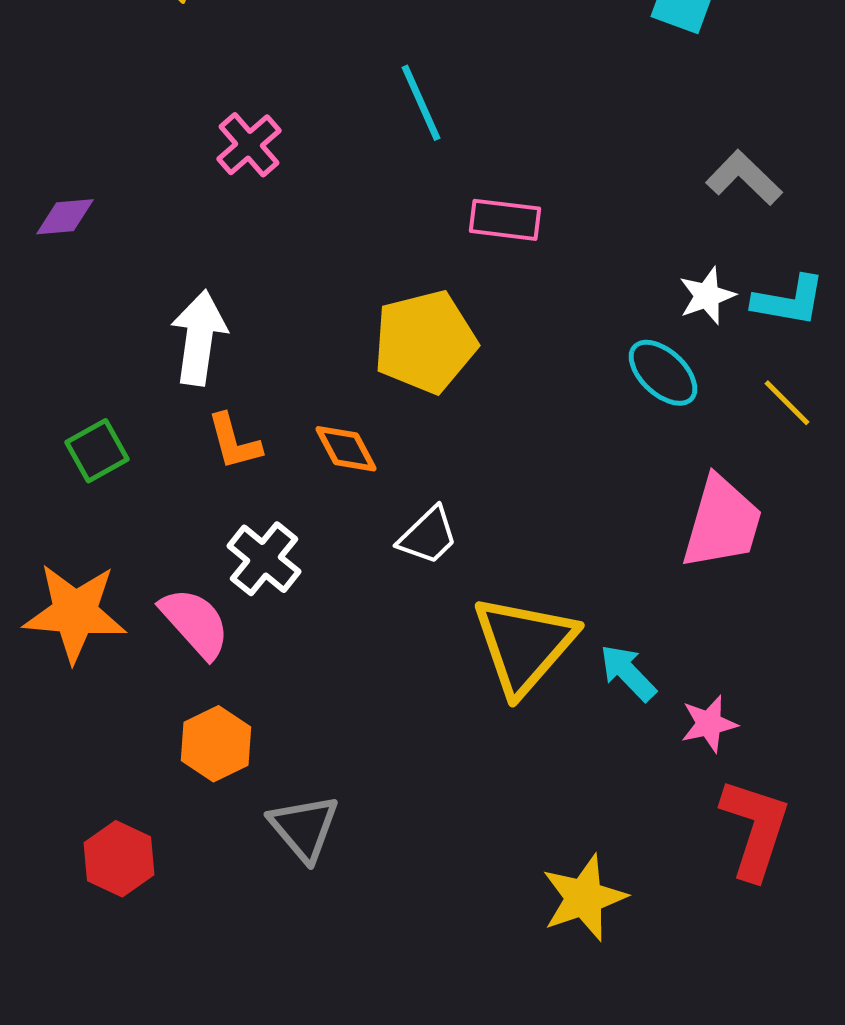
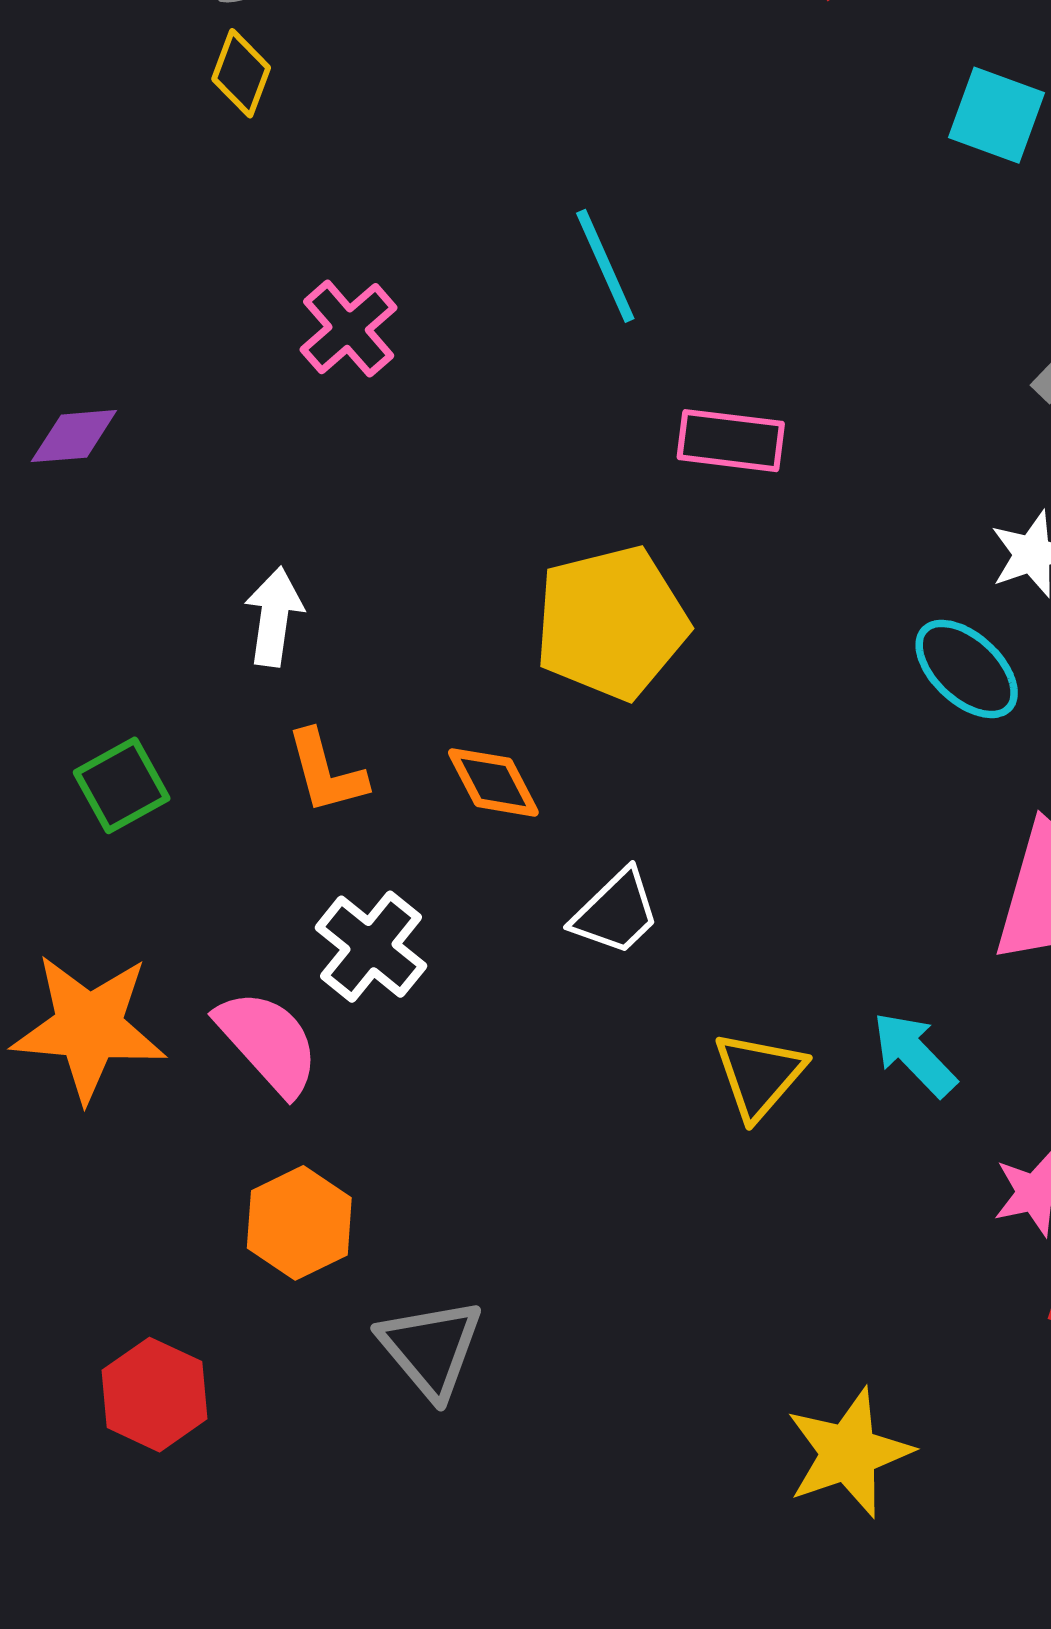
white arrow: (199, 338) -> (274, 617), size x0.7
yellow triangle: (524, 645) -> (759, 1075), size x0.6
cyan arrow: (628, 673) -> (914, 1054), moved

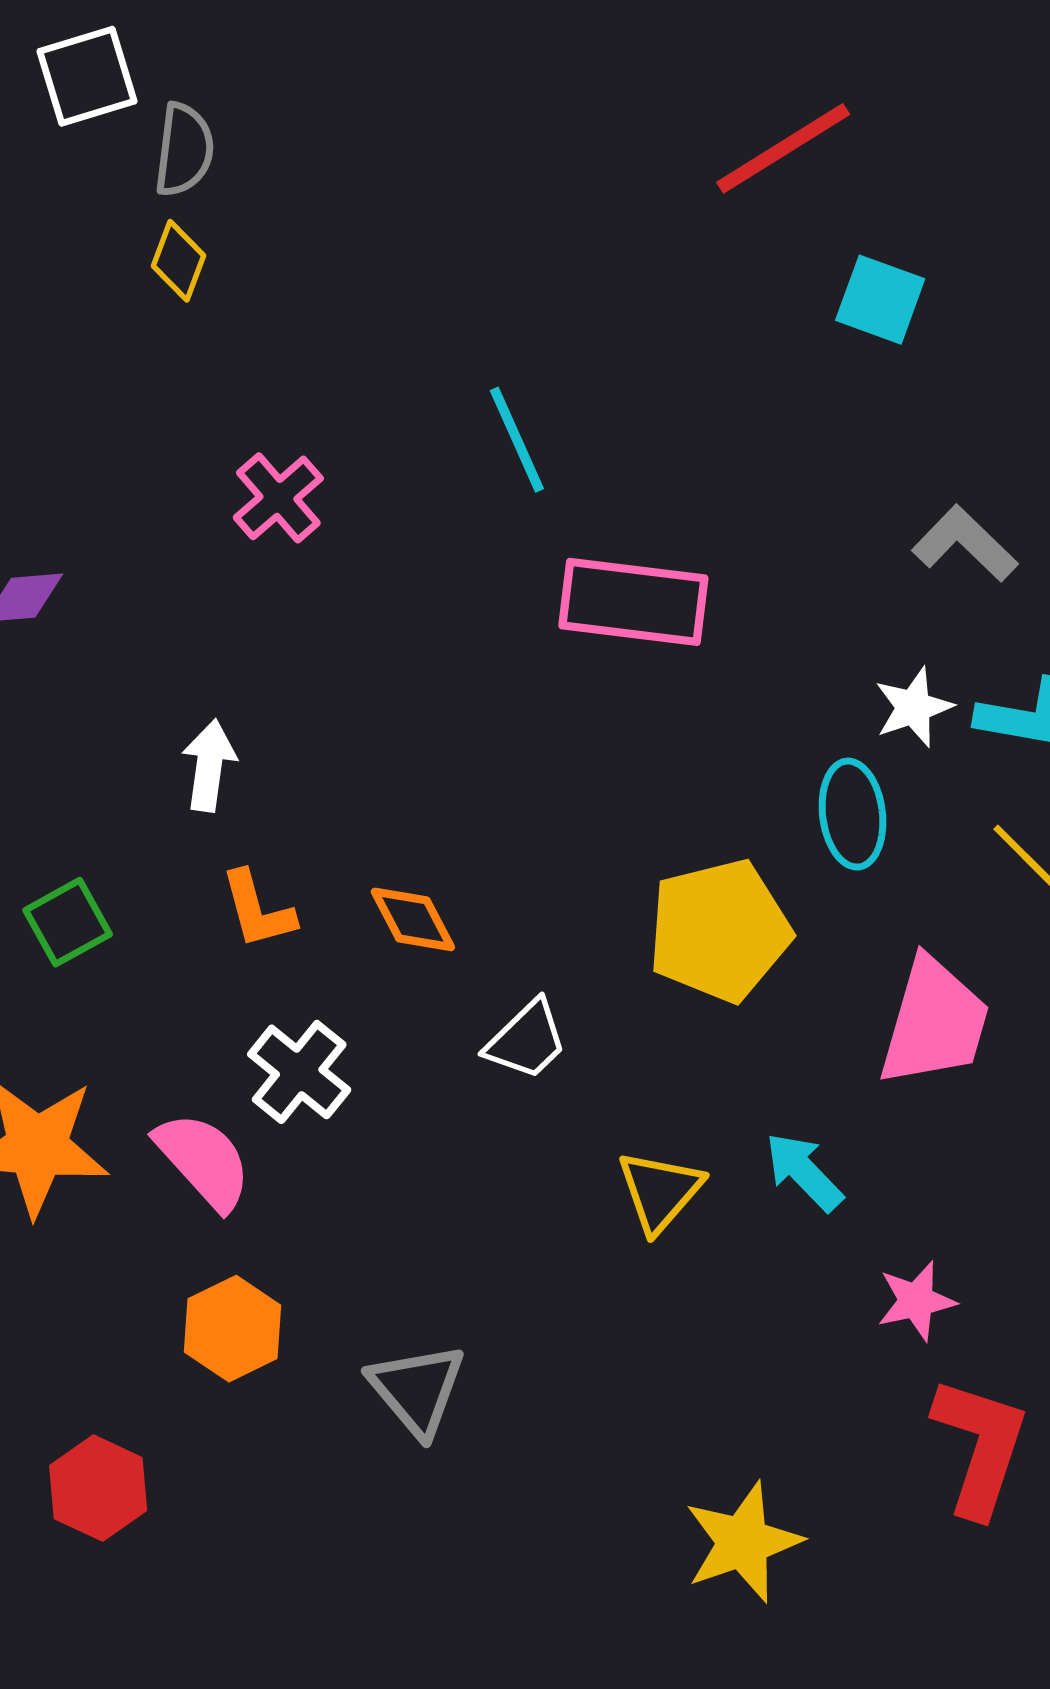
pink rectangle: (731, 441) -> (633, 602), size x1.5
yellow pentagon: (611, 623) -> (719, 931), moved
cyan ellipse: (967, 669) -> (852, 814), turned 40
gray triangle: (431, 1348) -> (417, 1390), moved

